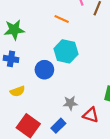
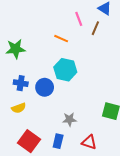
blue cross: (11, 59) -> (21, 83), moved
red triangle: (91, 115) -> (89, 142), moved
blue rectangle: (58, 126) -> (58, 141), turned -32

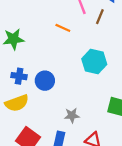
cyan hexagon: (65, 70) -> (94, 62), moved
yellow semicircle: (19, 108) -> (17, 103), size x1.5

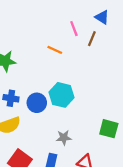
cyan hexagon: (94, 62) -> (62, 95), moved

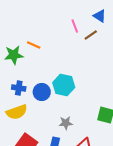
brown line: (92, 39) -> (91, 35), turned 32
orange line: (55, 50) -> (34, 45), moved

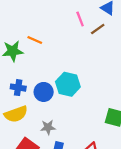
gray star: (66, 123) -> (48, 127), moved

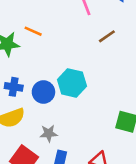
brown line: (98, 29) -> (107, 36), moved

